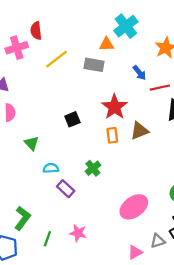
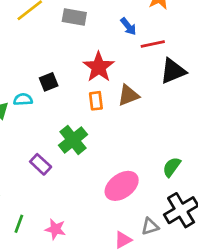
cyan semicircle: (51, 168) -> (23, 99), moved
green cross: (93, 168) -> (73, 140), size x1.5
pink star: (78, 233) -> (55, 229), moved

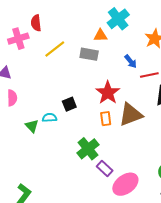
brown triangle: (128, 95) -> (131, 114), size x1.4
purple rectangle: (41, 164) -> (105, 169), moved

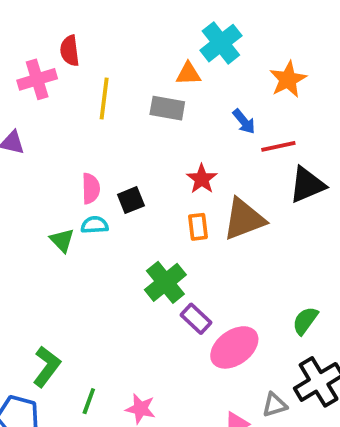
yellow line: (55, 49) -> (104, 99), turned -45
red star: (108, 93) -> (202, 179), size x0.7
pink semicircle: (12, 98) -> (91, 189), moved

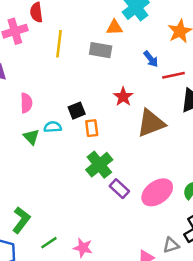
pink semicircle: (91, 189) -> (26, 103), moved
orange rectangle: (198, 227) -> (92, 128), moved
pink ellipse: (234, 347) -> (157, 192), moved
green line: (89, 401) -> (49, 243), turned 36

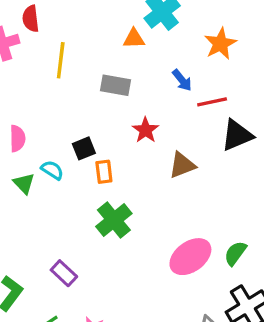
gray rectangle: (101, 50) -> (116, 85), moved
brown triangle: (151, 123) -> (182, 165), size x0.7
cyan semicircle: (53, 127) -> (52, 170), turned 36
purple rectangle: (119, 189) -> (64, 273), moved

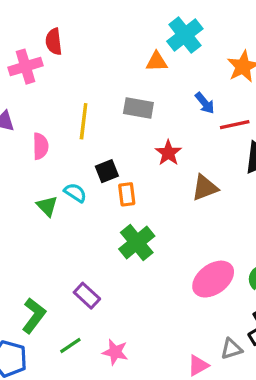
yellow line: (61, 60) -> (84, 121), moved
pink semicircle: (17, 138) -> (40, 146), moved

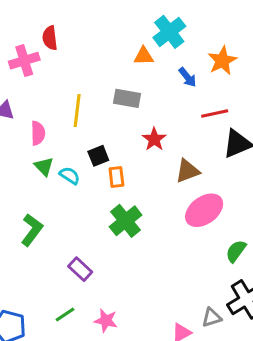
blue arrow: (205, 103) -> (187, 77), moved
green triangle: (47, 206) -> (44, 166), moved
pink ellipse: (213, 279) -> (204, 210), moved
green L-shape: (34, 316) -> (32, 230), moved

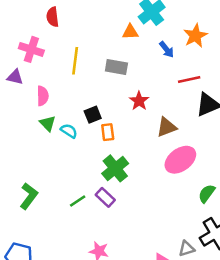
pink cross: (24, 61) -> (31, 49), moved, turned 35
yellow line: (77, 110) -> (75, 61), moved
green L-shape: (32, 230) -> (29, 196), moved
purple rectangle: (80, 269) -> (105, 197), moved
green line: (65, 315) -> (78, 201), moved

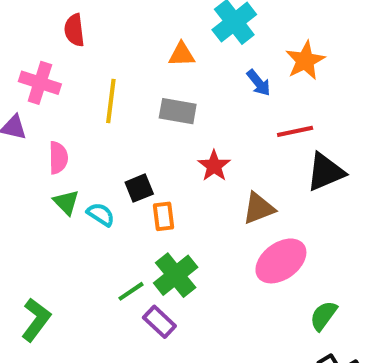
orange triangle: (130, 32) -> (182, 54), moved
green line: (78, 201) -> (131, 291), moved

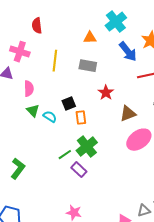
blue arrow: (259, 83) -> (128, 52), size x1.5

